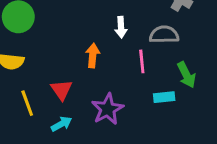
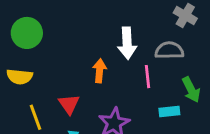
white arrow: (121, 27) -> (127, 43), size x1.5

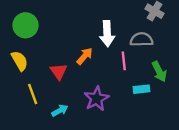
orange arrow: (100, 71) -> (85, 56), turned 36
yellow semicircle: (20, 77) -> (20, 61), turned -126
red triangle: (69, 104) -> (59, 71), moved

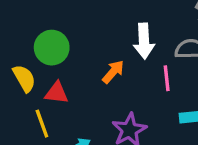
green circle: (25, 25) -> (52, 48), moved
red triangle: (59, 71) -> (57, 93), moved, turned -48

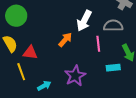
white arrow: (144, 41) -> (84, 21), turned 30
green circle: (52, 48) -> (16, 16), moved

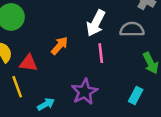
orange arrow: (65, 40) -> (60, 46), moved
pink line: (98, 44) -> (101, 53), moved
cyan rectangle: (113, 68) -> (136, 95), moved, turned -56

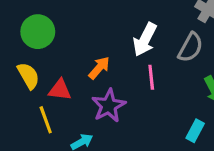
gray semicircle: (132, 29) -> (191, 47), turned 120
purple star: (85, 92) -> (109, 106), moved

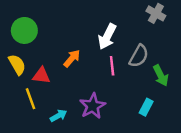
gray semicircle: (191, 47) -> (139, 56), moved
purple star: (109, 106) -> (93, 106), moved

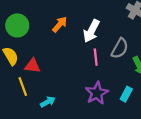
orange arrow: (72, 58) -> (60, 24), moved
purple star: (93, 106) -> (97, 93), moved

